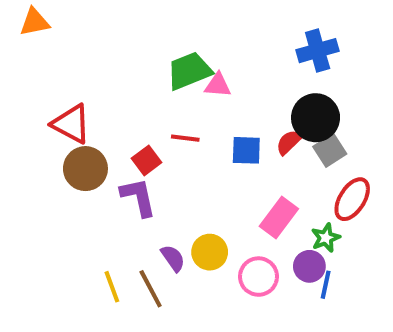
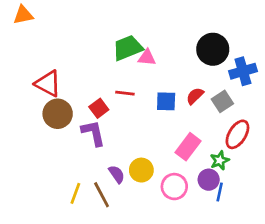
blue cross: (318, 51) -> (243, 71), moved
black circle: (316, 118) -> (213, 49), moved
yellow line: (112, 287) -> (75, 193), turned 40

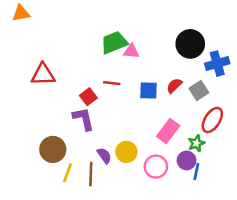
red triangle: (48, 84) -> (43, 75), turned -30
brown circle: (58, 114) -> (53, 149), moved
brown line: (102, 195) -> (91, 174), turned 30

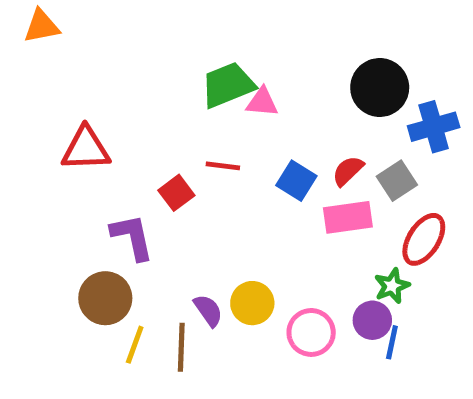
blue square: (149, 91) -> (296, 181), turned 30
purple L-shape: (83, 119) -> (132, 237), moved
pink rectangle: (168, 131) -> (348, 217), moved, turned 45

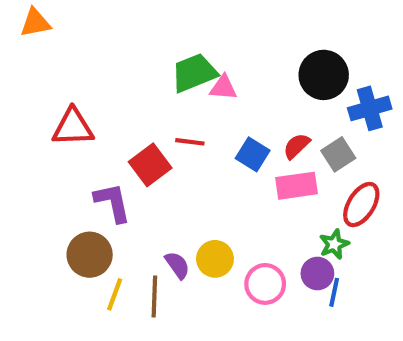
red square: (176, 193) -> (150, 165), size x1.4

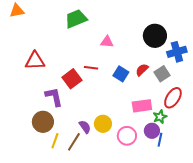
green trapezoid: (194, 73) -> (76, 19), moved
pink rectangle: (296, 186) -> (142, 106), moved
brown line: (154, 296) -> (74, 142), turned 30

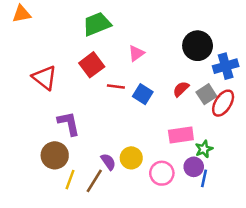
pink triangle: (107, 42) -> (136, 53), turned -40
red triangle: (35, 61) -> (45, 78), turned 40
blue square: (121, 74) -> (143, 94), moved
red square: (72, 79) -> (92, 65), moved
red ellipse: (173, 98) -> (223, 103), moved

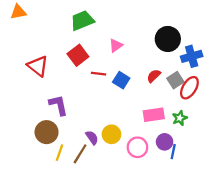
green star: (204, 149) -> (180, 118), moved

